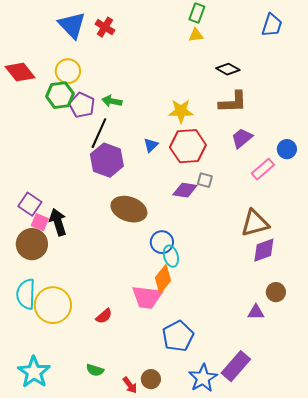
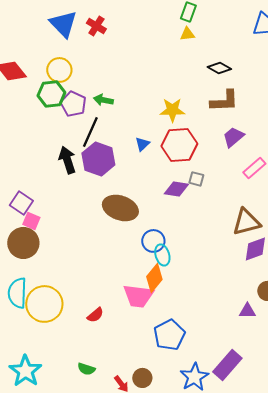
black arrow: (58, 222) -> (67, 160), moved

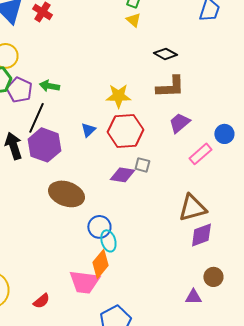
yellow triangle: (187, 34) -> (133, 20), turned 49

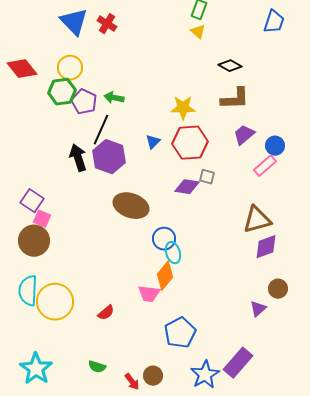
blue circle: (224, 134) -> (275, 146), moved
pink trapezoid: (84, 282) -> (149, 294), size x0.7
purple triangle: (193, 297) -> (258, 309), turned -42

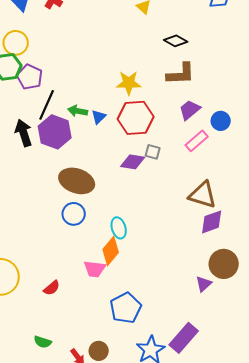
green arrow: (114, 98) -> (78, 111), moved
pink rectangle: (265, 166) -> (197, 141), moved
brown triangle: (257, 220) -> (203, 195), turned 32
blue circle: (164, 239) -> (74, 214), moved
brown circle: (278, 289) -> (224, 264), size x1.5

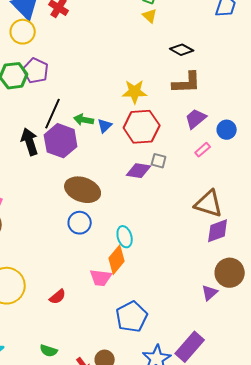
yellow circle: (16, 43) -> (23, 32), moved
purple pentagon: (30, 77) -> (36, 71), moved
pink rectangle: (197, 141) -> (203, 150), size x0.7

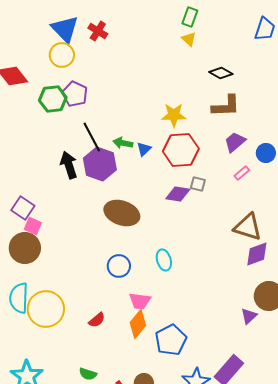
black line: (53, 114) -> (92, 137), turned -52
blue circle: (80, 223) -> (119, 266), moved
orange diamond: (117, 260) -> (138, 324), moved

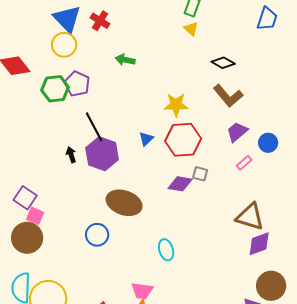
brown L-shape: (226, 106) -> (228, 96), turned 52
green arrow: (123, 143) -> (125, 60), moved
black arrow: (69, 165) -> (71, 155), size x0.6
blue circle: (119, 266) -> (97, 235), moved

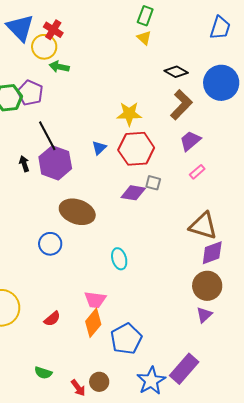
yellow circle: (64, 45) -> (44, 47), moved
green arrow: (125, 60) -> (59, 67), moved
brown L-shape: (228, 96) -> (181, 105), turned -96
blue circle: (268, 143) -> (221, 83), moved, size x1.8
brown circle: (271, 286) -> (207, 286), moved

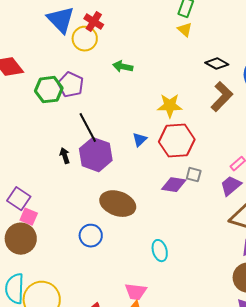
green arrow: (59, 67) -> (123, 67), moved
purple trapezoid: (190, 141) -> (231, 186), moved

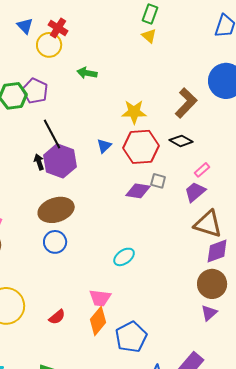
blue triangle: (61, 20) -> (25, 26), size x0.6
black diamond: (217, 64) -> (181, 141), moved
black arrow: (65, 156) -> (39, 162), moved
brown ellipse: (118, 204) -> (56, 210), moved, turned -36
cyan ellipse: (160, 251) -> (124, 257), turned 70

